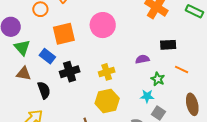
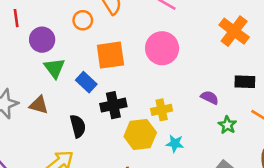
purple semicircle: (142, 59) -> (210, 98), turned 32
brown triangle: (24, 74) -> (39, 105), moved
cyan star: (147, 96) -> (175, 144), moved
yellow hexagon: (107, 101) -> (140, 134), moved

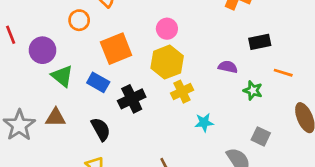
pink circle: (162, 48) -> (167, 29), size x0.6
yellow hexagon: (140, 134) -> (167, 62), moved

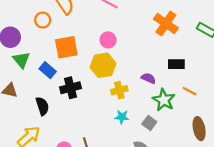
green star: (253, 90) -> (164, 100), size x1.5
yellow cross: (182, 92) -> (119, 90), moved
gray square: (261, 136) -> (149, 123), moved

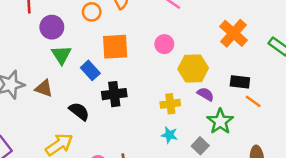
yellow hexagon: (103, 65) -> (193, 69), moved
orange line: (189, 91) -> (253, 101), moved
black semicircle: (42, 106) -> (79, 111), turned -42

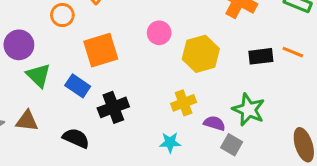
purple semicircle: (206, 94) -> (214, 123), moved
orange line: (253, 101) -> (293, 52), moved
cyan star: (169, 135) -> (170, 142), moved

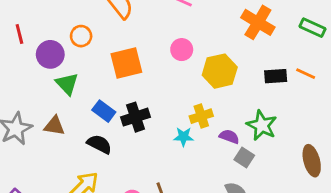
orange circle: (62, 15) -> (81, 36), moved
blue rectangle: (78, 86) -> (104, 111), moved
cyan star: (170, 142) -> (183, 137), moved

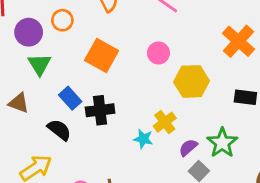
orange square: (126, 63) -> (102, 55), turned 32
yellow cross: (201, 116) -> (165, 122), turned -30
purple semicircle: (229, 137) -> (188, 148), turned -72

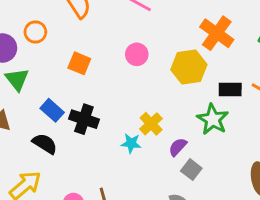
orange square: (102, 55) -> (79, 63), size x0.7
yellow hexagon: (192, 81) -> (189, 67), moved
black cross: (100, 110) -> (84, 119), turned 32
green star: (222, 143) -> (213, 119), moved

